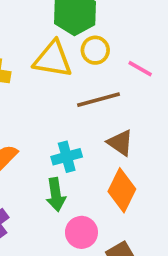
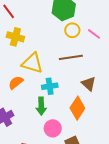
yellow triangle: (53, 59) -> (32, 63), moved
pink line: (140, 69) -> (94, 34), moved
brown triangle: (120, 143) -> (89, 84), moved

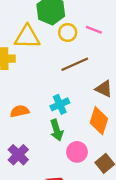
yellow triangle: (32, 63) -> (27, 37), moved
orange semicircle: (16, 83) -> (20, 111), turned 42

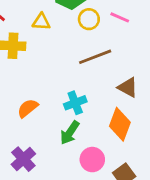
yellow triangle: (27, 37) -> (41, 22), size x0.6
orange semicircle: (20, 111) -> (28, 108), turned -30
green arrow: (57, 130) -> (70, 133), turned 48

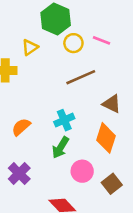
yellow triangle: (41, 22) -> (30, 47), turned -36

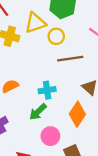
yellow circle: (73, 43) -> (56, 36), moved
yellow triangle: (30, 47) -> (35, 23), size x1.5

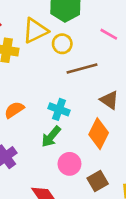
cyan cross: (47, 90) -> (59, 109), turned 35

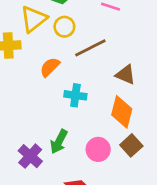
orange semicircle: (14, 110) -> (50, 67), moved
green arrow: (51, 137) -> (59, 142), moved
brown square: (98, 181) -> (131, 145), moved

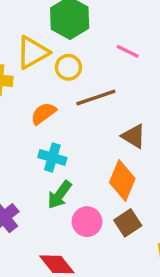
cyan cross: (75, 95) -> (52, 157), moved
green arrow: (59, 142) -> (60, 195), moved

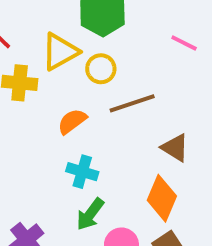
pink line: (128, 51) -> (184, 43), moved

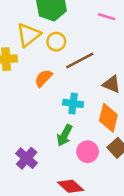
cyan cross: (82, 172) -> (73, 103), moved

